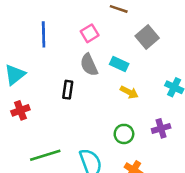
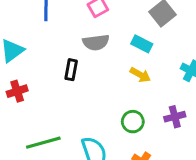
cyan rectangle: (119, 64) -> (142, 44), moved
gray semicircle: (89, 65) -> (96, 42), turned -75

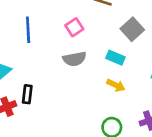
black rectangle: (71, 70) -> (27, 94), moved

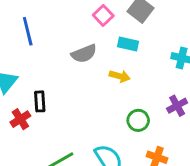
pink square: (74, 27) -> (103, 15), moved
yellow arrow: (116, 85) -> (120, 76), moved

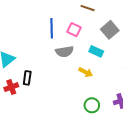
pink square: (103, 15) -> (74, 30), moved, turned -32
blue line: (28, 31) -> (52, 28), moved

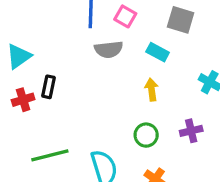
gray square: (110, 30) -> (181, 20), turned -36
yellow arrow: (86, 72) -> (152, 90), moved, turned -128

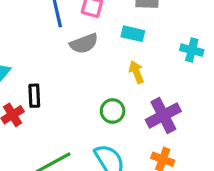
purple cross: (191, 131) -> (163, 115), moved, size x1.5
green circle: (146, 135) -> (113, 111), moved

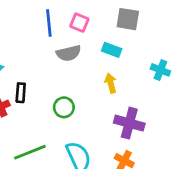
green circle: (113, 111) -> (64, 107), moved
purple cross: (163, 115) -> (129, 123), turned 36

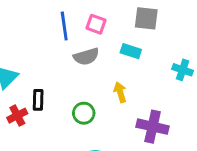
yellow arrow: (111, 83) -> (120, 92), moved

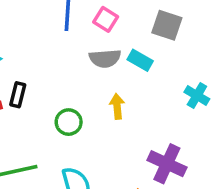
gray semicircle: (86, 57) -> (105, 58), moved
purple cross: (153, 127) -> (167, 164), moved

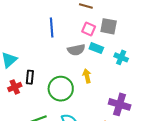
pink square: (106, 19) -> (89, 29), moved
cyan cross: (197, 96) -> (121, 57), moved
green circle: (69, 122) -> (61, 89), size x1.6

